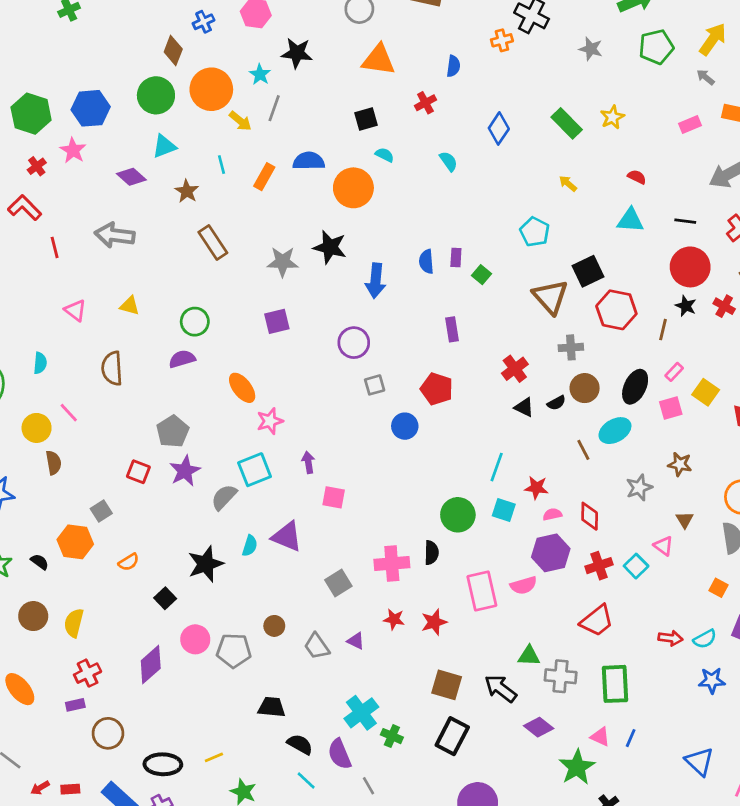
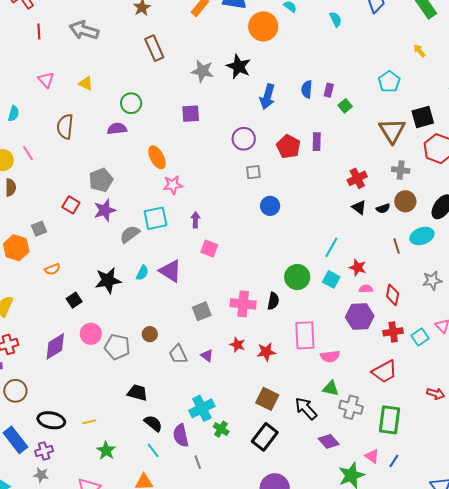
red pentagon: (437, 389) -> (288, 147), moved
pink semicircle: (524, 585) -> (330, 356), moved

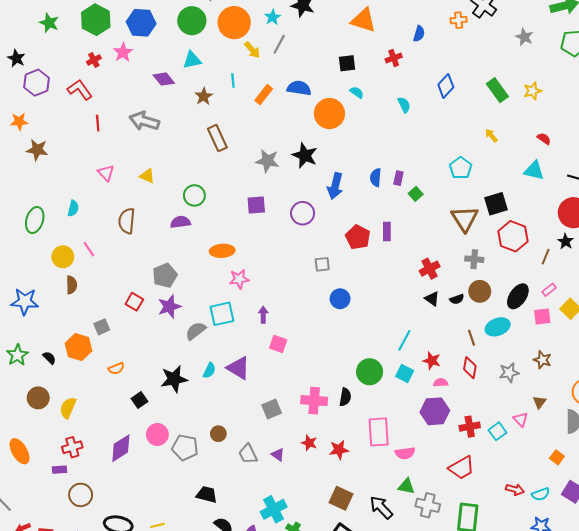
purple circle: (244, 139) -> (303, 213), moved
orange ellipse: (157, 157) -> (222, 251), turned -65
red diamond: (393, 295) -> (470, 368), moved

